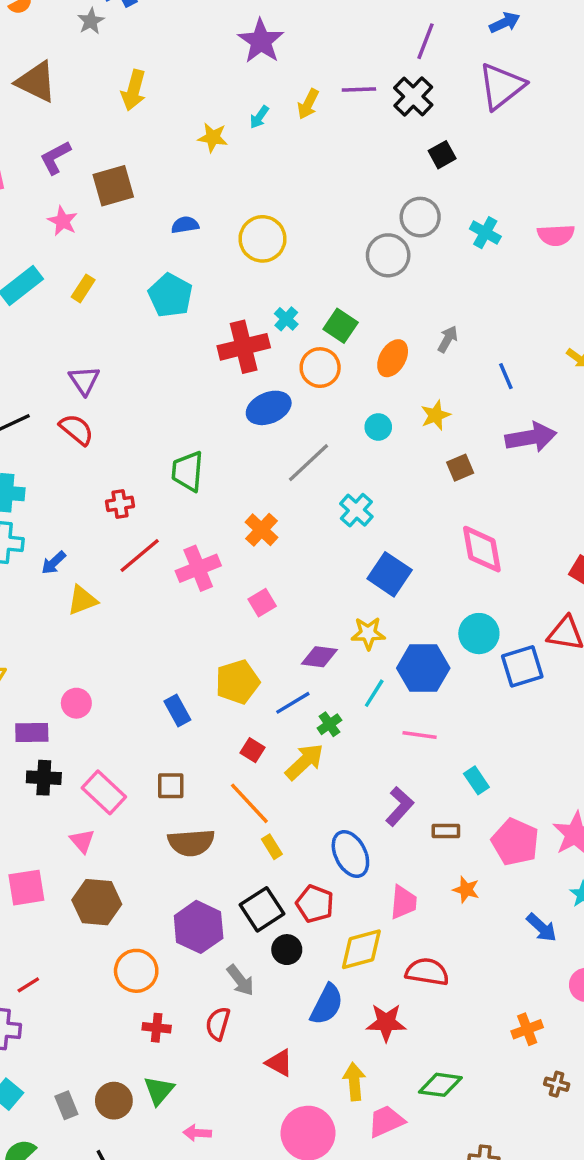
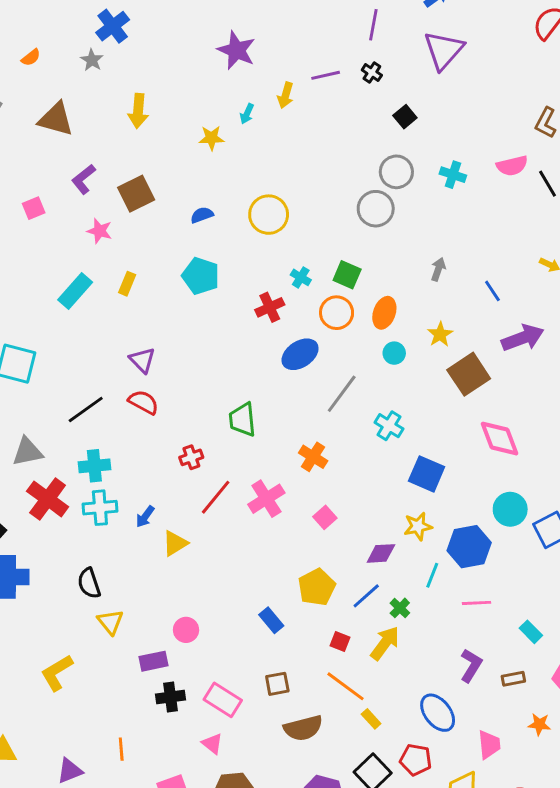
black cross: (413, 96) -> (372, 73), size x0.6
red cross: (244, 347) -> (270, 307), size x0.7
orange ellipse: (393, 358) -> (384, 313), moved
brown square: (460, 468) -> (469, 374), size x1.8

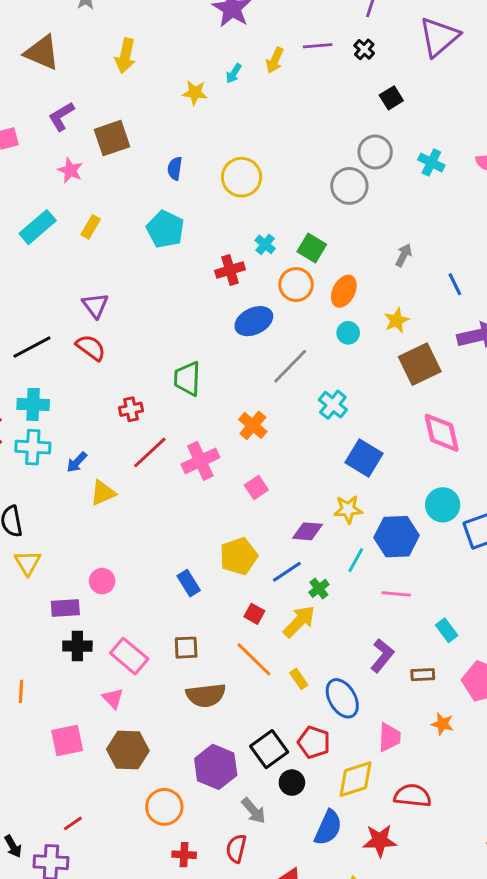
blue semicircle: (202, 215) -> (175, 168), turned -70
yellow rectangle: (371, 719) -> (299, 679), moved

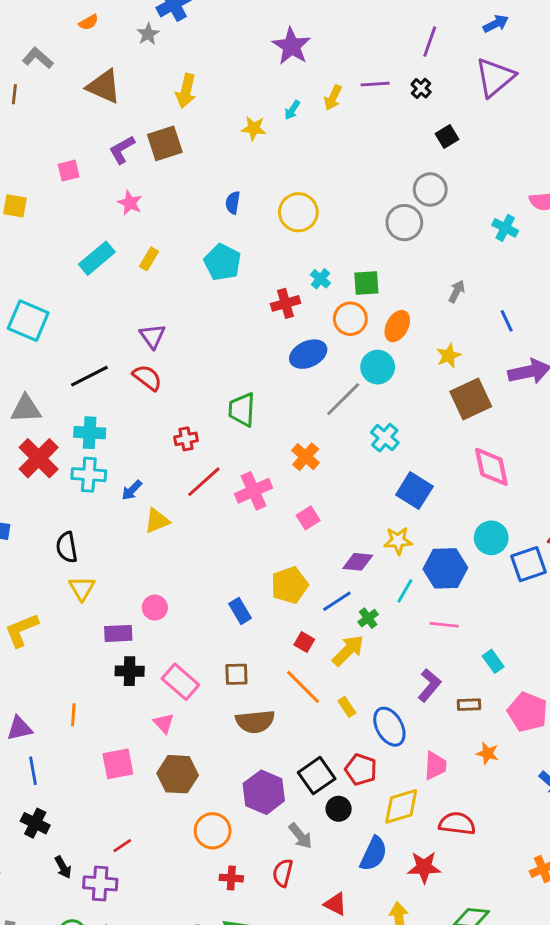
brown square: (112, 138) -> (165, 143), moved
cyan cross: (431, 163) -> (505, 228), moved
green square: (312, 248) -> (366, 283), turned -36
cyan circle: (348, 333) -> (378, 367), moved, size x1.5

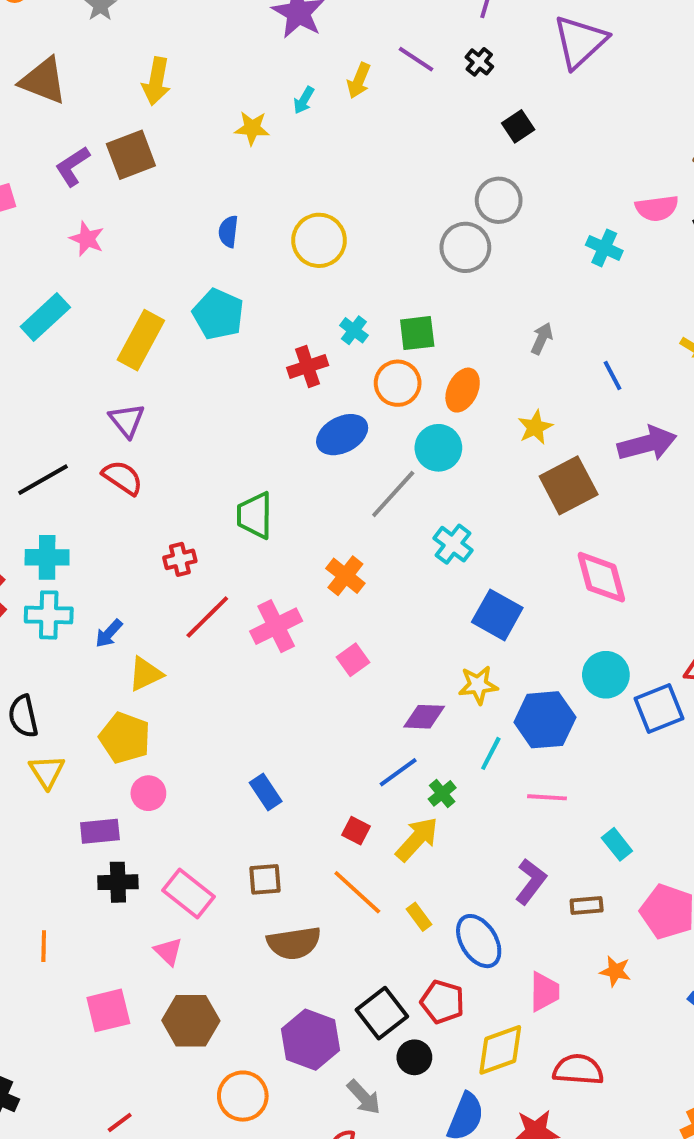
purple line: (375, 84) -> (416, 59), turned 40
yellow rectangle: (149, 259) -> (141, 340), moved, size x1.8
yellow pentagon: (290, 585) -> (125, 738), moved, turned -30

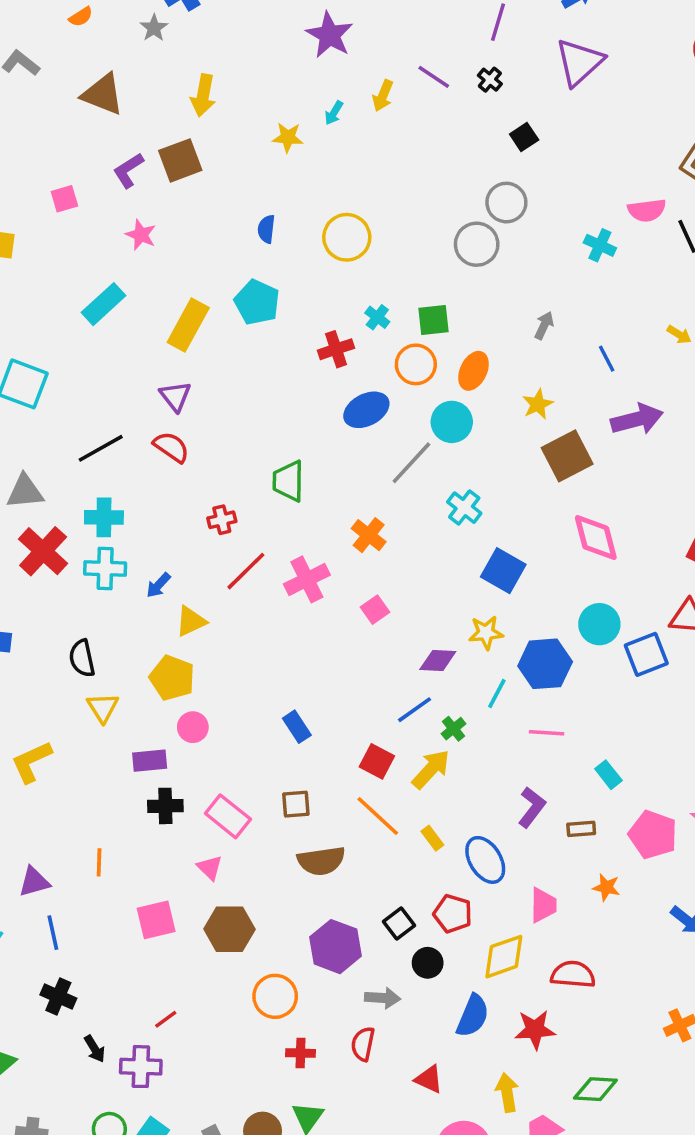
red square: (356, 831) -> (377, 761), size x1.4
black square: (382, 1013) -> (399, 923), size x0.7
gray arrow: (364, 1097) -> (382, 998), turned -44

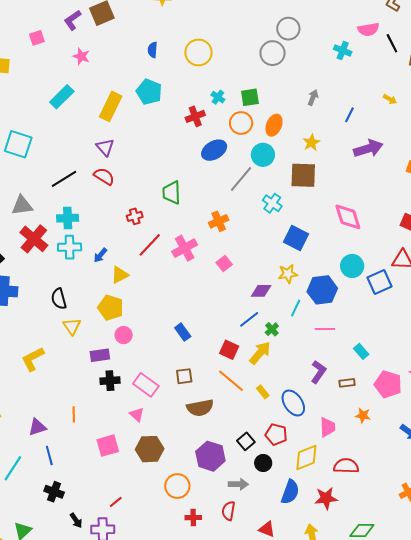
blue line: (607, 359) -> (349, 115), turned 56
brown square: (567, 456) -> (303, 175), moved, turned 32
orange cross: (369, 535) -> (219, 221), turned 30

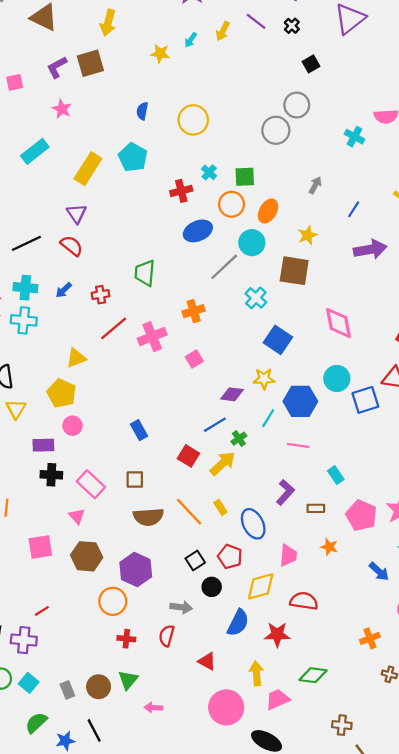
blue arrow: (100, 255) -> (64, 290), moved
orange line: (231, 381) -> (189, 512), moved
purple hexagon: (210, 456) -> (136, 570), moved

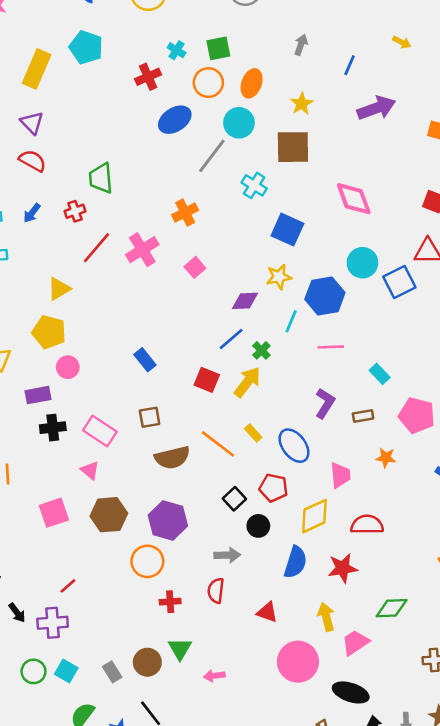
green trapezoid: (145, 273) -> (101, 178), moved

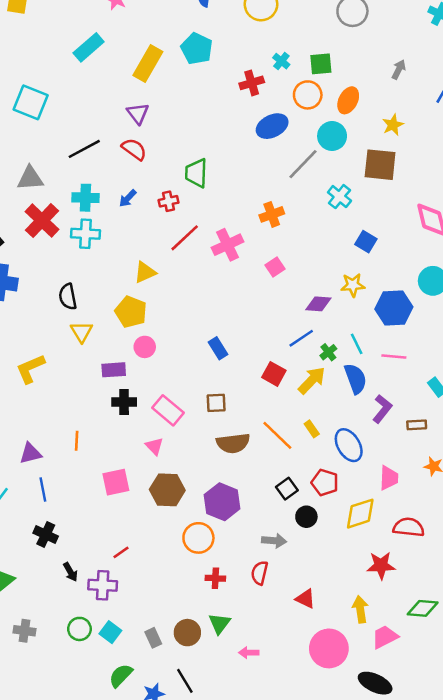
blue square: (287, 230) -> (366, 242), size x0.7
cyan line: (291, 321) -> (357, 344), moved, turned -55
blue semicircle: (295, 562) -> (356, 379), moved, turned -44

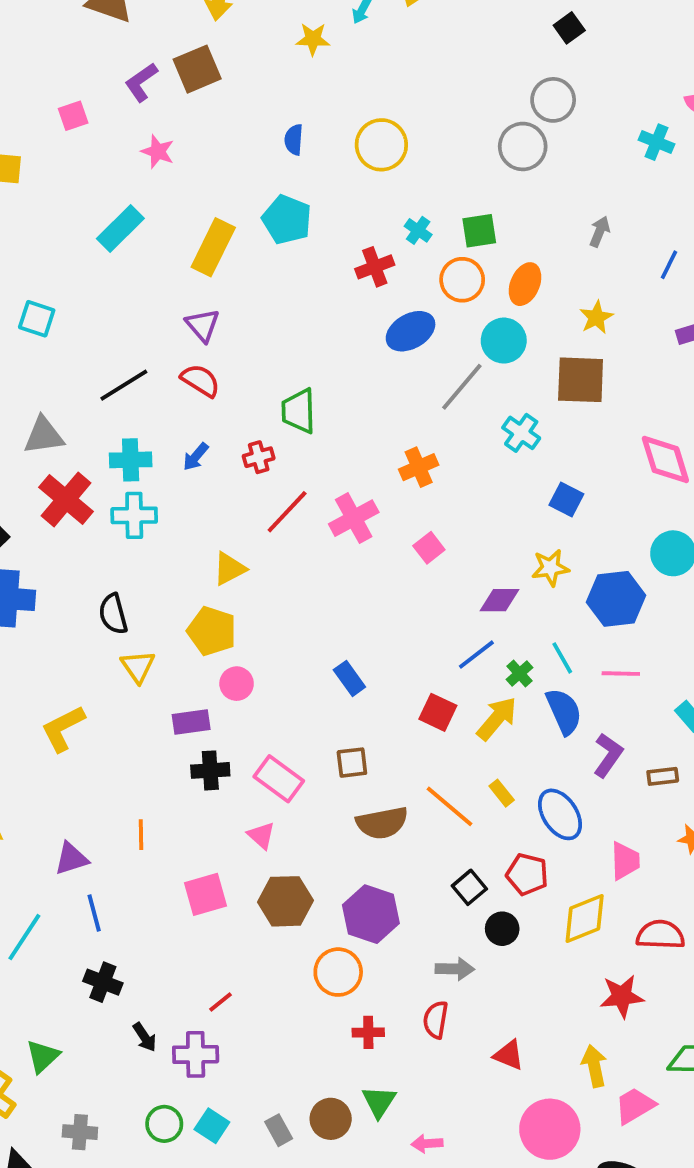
cyan square: (31, 102) -> (37, 319), size x0.7

